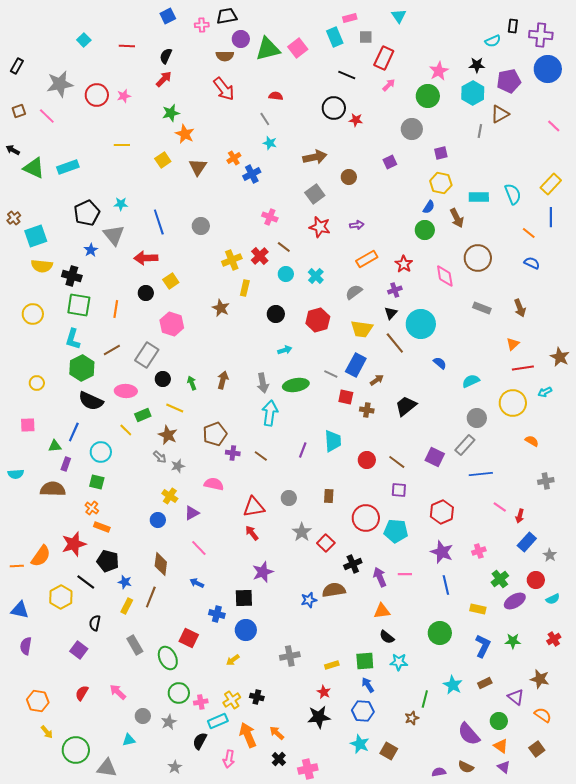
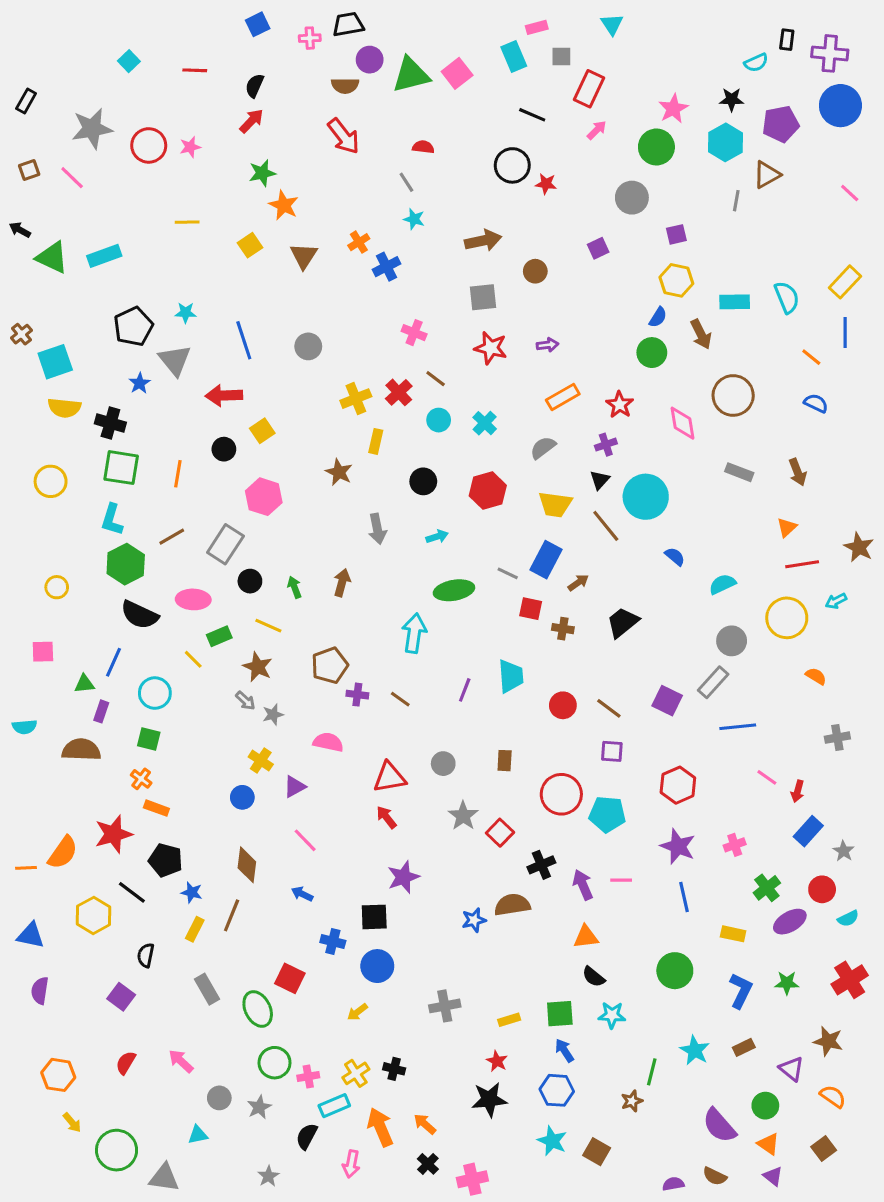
gray square: (315, 194) -> (483, 297), turned 30
gray arrow: (263, 383) -> (377, 529), moved
red cross: (554, 639) -> (850, 980), size x1.6

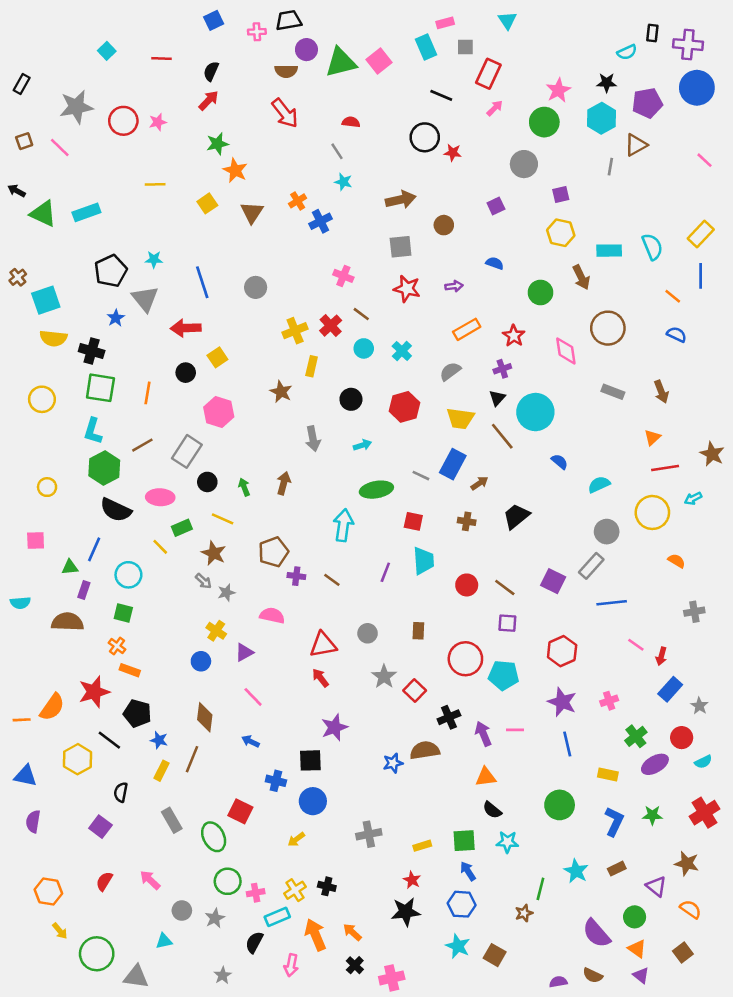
blue semicircle: (658, 317) -> (495, 263), moved, turned -102
red square: (531, 609) -> (413, 521), moved

